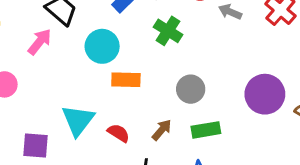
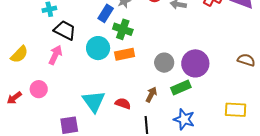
green cross: (168, 31) -> (123, 29), moved
orange rectangle: (126, 80) -> (125, 54), moved
purple circle: (265, 94) -> (195, 63), moved

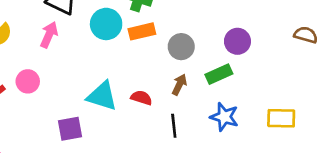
gray circle: (164, 63) -> (181, 47), moved
purple circle: (195, 63) -> (237, 41), size x0.7
cyan triangle: (94, 101) -> (102, 96), turned -35
yellow rectangle: (236, 110) -> (281, 118), moved

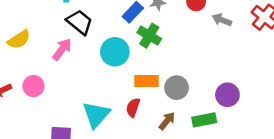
orange rectangle: (142, 31) -> (147, 81), moved
cyan triangle: (102, 96) -> (96, 115), turned 40
red semicircle: (141, 98) -> (133, 107), moved, turned -102

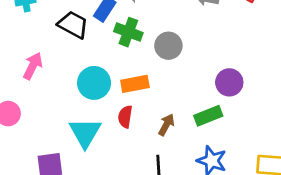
black trapezoid: (80, 22) -> (73, 25), moved
cyan circle: (115, 52) -> (94, 83), moved
gray circle: (177, 88) -> (168, 46), moved

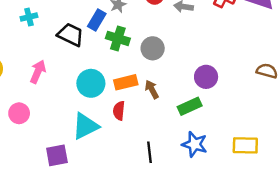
brown arrow: (166, 125) -> (152, 89), moved, turned -54
cyan triangle: (85, 133) -> (85, 126), turned 36

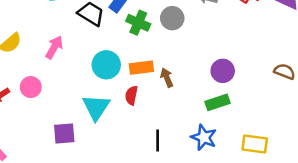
gray circle: (153, 48) -> (172, 18), moved
green rectangle: (190, 106) -> (217, 102), moved
cyan triangle: (85, 126) -> (96, 107), turned -36

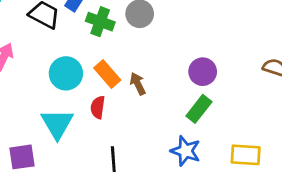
orange rectangle: (141, 68) -> (107, 74), turned 60
green rectangle: (217, 102) -> (199, 109), turned -30
black line: (158, 141) -> (113, 159), moved

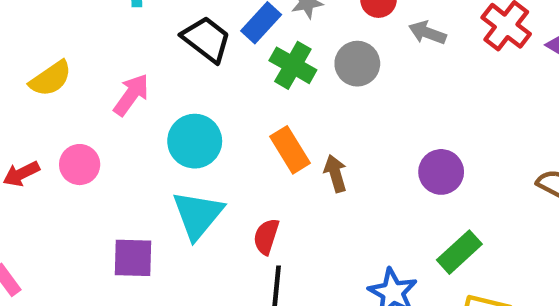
cyan circle: (66, 73) -> (195, 141), moved
red semicircle: (98, 107) -> (266, 237), moved
green rectangle: (199, 109) -> (459, 252), moved

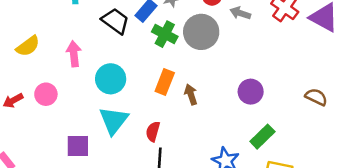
gray circle: (357, 64) -> (201, 32), size x1.4
pink arrow: (131, 95) -> (74, 54), turned -40
orange rectangle: (290, 150) -> (165, 82), turned 55

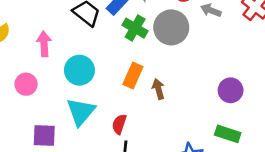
purple circle: (251, 92) -> (231, 90), moved
pink circle: (46, 94) -> (26, 84), moved
green rectangle: (262, 137) -> (228, 134), turned 60

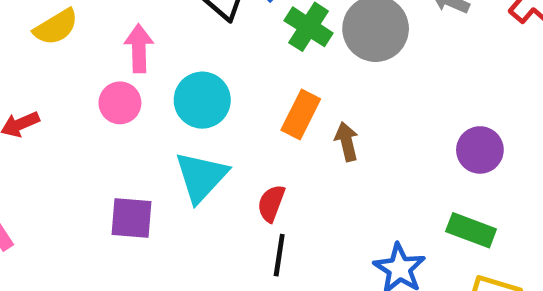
pink circle: (26, 84) -> (120, 103), moved

